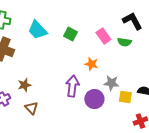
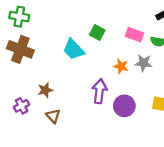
cyan trapezoid: (37, 30) -> (74, 49), moved
pink rectangle: (103, 36) -> (135, 35), turned -35
gray star: (111, 83) -> (144, 63), moved

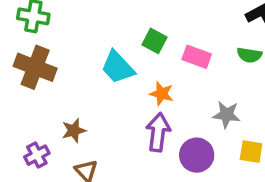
pink rectangle: (135, 35) -> (197, 57), moved
gray star: (144, 63) -> (227, 115), moved
orange star: (121, 66) -> (162, 94), moved

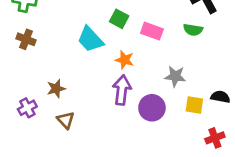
brown cross: (35, 67) -> (26, 39), size x0.6

